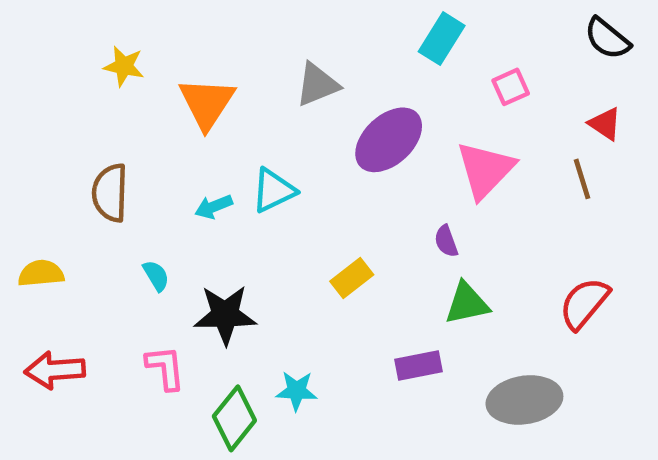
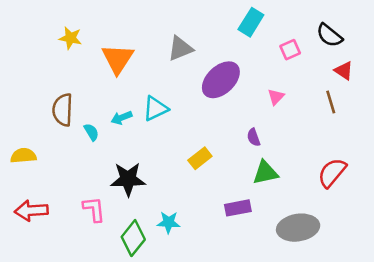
black semicircle: (607, 39) -> (329, 35), moved
pink triangle: (485, 170) -> (276, 97), size x0.5
cyan semicircle: (156, 276) -> (91, 132), moved

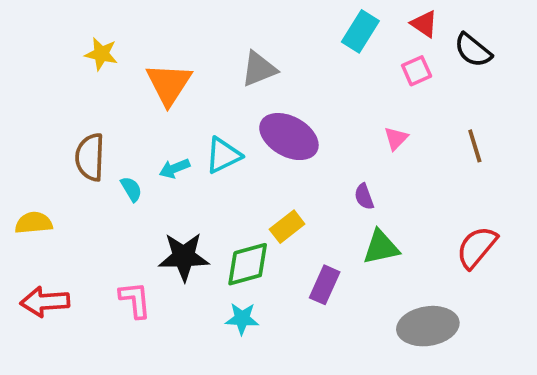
red triangle: (344, 71) -> (424, 24), moved
purple ellipse: (221, 80) -> (289, 137), moved, turned 72
purple rectangle: (238, 208) -> (325, 285), moved, turned -55
green diamond: (133, 238) -> (248, 264), moved, turned 36

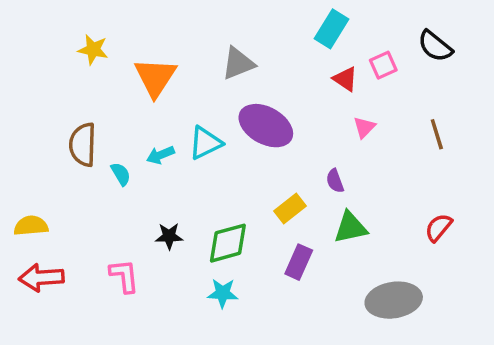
red triangle: (424, 24) -> (345, 79), moved
yellow semicircle: (34, 223) -> (31, 226), moved
yellow rectangle: (287, 227) -> (290, 208), moved
red semicircle: (477, 247) -> (439, 227), size x0.7
black star: (184, 257) -> (169, 236), size x0.6

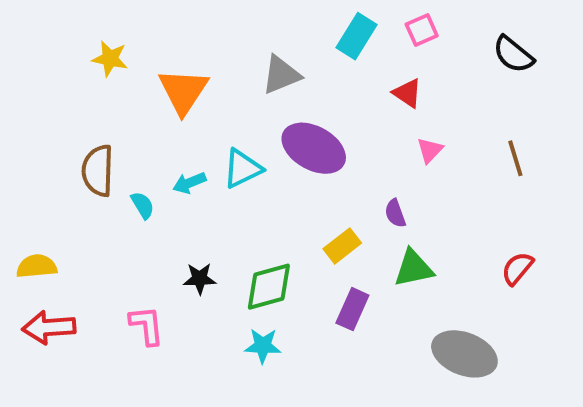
cyan rectangle: (331, 29) -> (356, 36), moved
pink square: (383, 65) -> (422, 30), moved
gray ellipse: (394, 300) -> (464, 354), turned 30

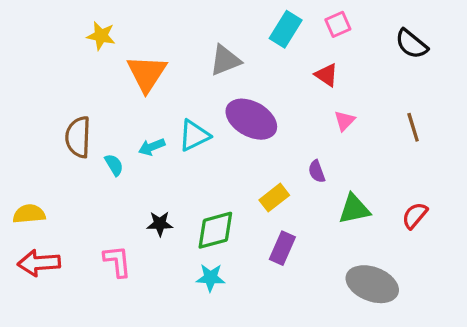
yellow star: (110, 59) -> (101, 36), moved
green triangle: (414, 268) -> (354, 209), moved

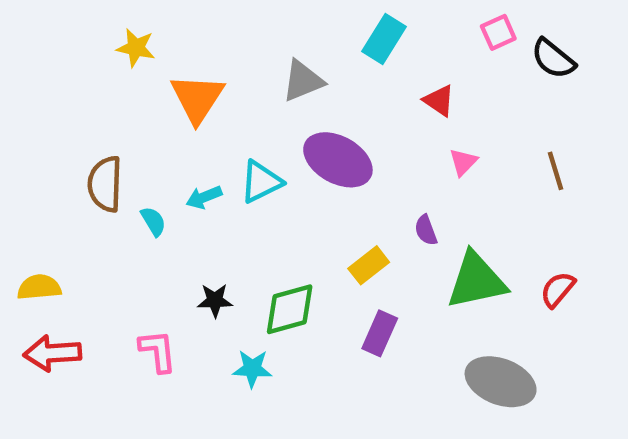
pink square: (338, 24) -> (498, 32), moved
green triangle: (354, 209) -> (476, 281), size x1.4
cyan star: (210, 278) -> (252, 369), moved

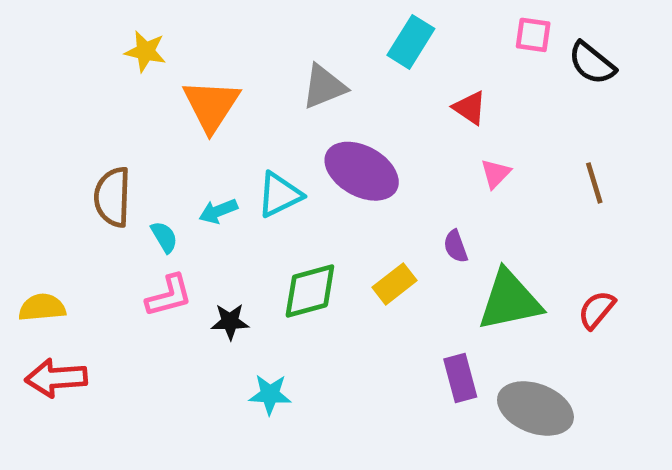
pink square: (498, 32) -> (533, 35), turned 32
green diamond: (290, 309) -> (310, 291), moved
purple rectangle: (380, 333) -> (460, 378), moved, turned -39
pink L-shape: (158, 351) -> (169, 296), moved, turned 81

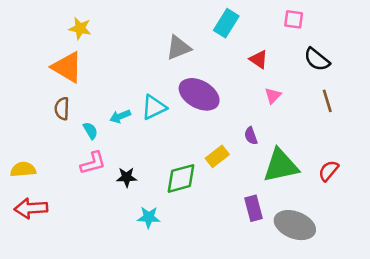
black semicircle: (592, 63) -> (317, 59), moved
orange triangle: (211, 105) -> (67, 67), moved, turned -32
brown semicircle: (113, 197) -> (62, 109), size x0.7
green diamond: (310, 291) -> (181, 178), moved

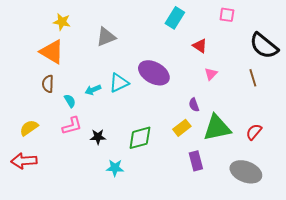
gray triangle: (178, 48) -> (106, 37), moved
black semicircle: (317, 59) -> (264, 46), moved, size x1.4
yellow rectangle: (217, 156) -> (182, 128), moved
yellow semicircle: (23, 169) -> (29, 128), moved, turned -30
gray ellipse: (295, 225) -> (246, 172), moved

